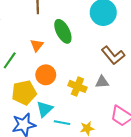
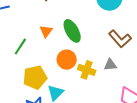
green ellipse: (63, 31) -> (72, 31), moved
orange circle: (46, 75) -> (67, 60), moved

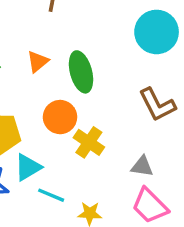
gray triangle: (110, 65) -> (142, 166), moved

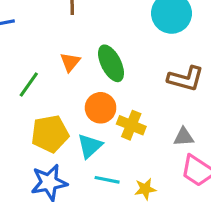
brown L-shape: (157, 105) -> (186, 79), turned -36
cyan triangle: (28, 167) -> (90, 146), moved

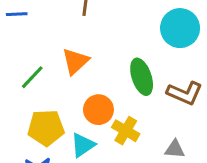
orange triangle: (70, 62) -> (75, 61), size x1.4
green ellipse: (111, 63) -> (142, 77), moved

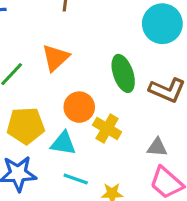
cyan triangle: (83, 145) -> (63, 143), turned 44

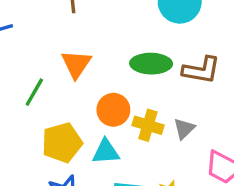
green ellipse: (123, 73) -> (151, 64), turned -57
gray triangle: (157, 147) -> (184, 129), moved, turned -35

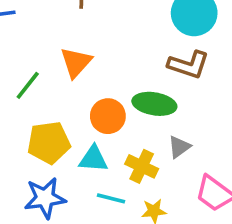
green ellipse: (151, 64) -> (154, 104), moved
brown L-shape: (201, 70) -> (189, 65), moved
yellow cross: (148, 125) -> (142, 166), moved

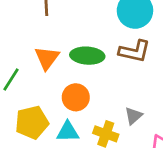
green ellipse: (154, 104) -> (87, 56), moved

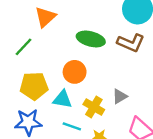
orange triangle: (47, 58) -> (45, 17), moved

